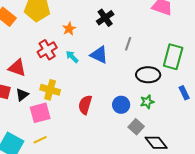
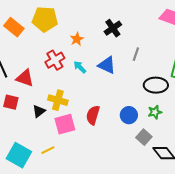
black triangle: (22, 95) -> (39, 111), moved
pink square: (40, 113) -> (65, 124), moved

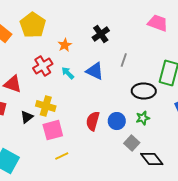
yellow pentagon: (45, 19) -> (33, 25), turned 30
red semicircle: (93, 115) -> (93, 121), moved
yellow line: (48, 150) -> (62, 156), moved

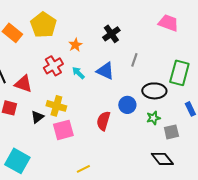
blue circle: (117, 121) -> (127, 105), moved
gray square: (132, 143) -> (171, 132), moved, turned 35
yellow line: (62, 156) -> (83, 169), moved

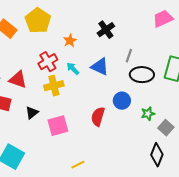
pink trapezoid: (168, 23) -> (163, 19), turned -45
black ellipse: (154, 91) -> (142, 75), moved
yellow cross: (56, 106) -> (54, 86), moved, turned -30
gray square: (171, 132) -> (166, 128), turned -35
black diamond: (162, 159) -> (157, 155), turned 60

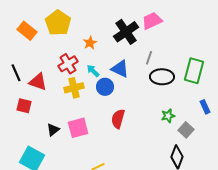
pink trapezoid: (163, 19) -> (152, 21), moved
black cross: (106, 30) -> (126, 32), size x1.4
blue circle: (122, 101) -> (105, 87), moved
black triangle: (32, 113) -> (53, 130), moved

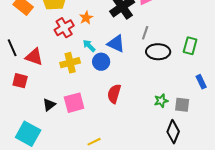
red cross: (68, 64) -> (64, 28), moved
green rectangle: (194, 71) -> (190, 46), size x0.7
green star: (168, 116) -> (161, 101), moved
gray square: (186, 130) -> (182, 105), turned -35

